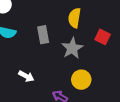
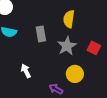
red square: (103, 37) -> (94, 48), moved
white arrow: (26, 76) -> (26, 71), turned -144

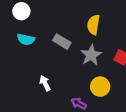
gray rectangle: (41, 34) -> (62, 42), turned -49

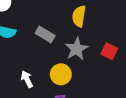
yellow circle: (100, 87) -> (61, 74), moved

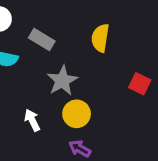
gray rectangle: (45, 34) -> (42, 40), moved
gray star: (77, 49) -> (62, 81), moved

